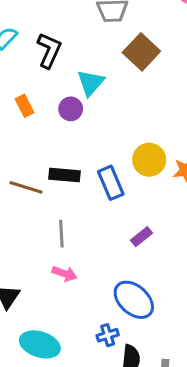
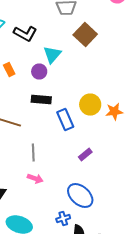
black L-shape: (49, 50) -> (25, 34), turned 95
black rectangle: (64, 175) -> (41, 100), moved

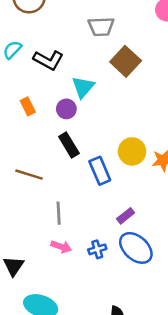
black rectangle: (41, 100) -> (69, 145), turned 54
blue ellipse: (80, 196) -> (136, 248), moved
blue cross: (63, 218) -> (97, 249), moved

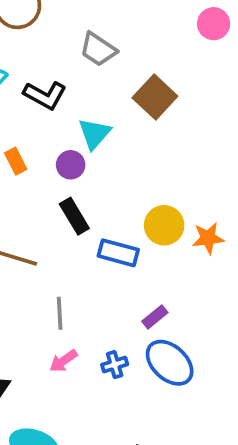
gray trapezoid: (101, 27) -> (98, 49), moved, turned 36
blue rectangle: (100, 171) -> (118, 253), turned -52
pink arrow: (61, 247) -> (63, 361), turned 126

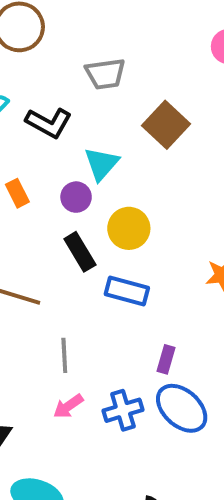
gray trapezoid: (98, 49) -> (105, 74), turned -42
yellow circle: (164, 225) -> (129, 228), moved
purple rectangle: (155, 317) -> (166, 359), turned -35
blue cross: (115, 365) -> (123, 410), size x1.4

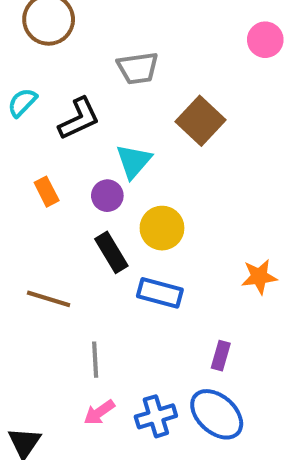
black L-shape: (49, 123) -> (79, 119), turned -54
purple rectangle: (166, 359) -> (221, 356), moved

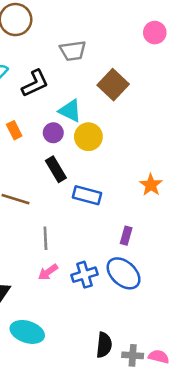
cyan triangle: (134, 161) -> (70, 111), turned -45
yellow circle: (162, 228) -> (88, 137), moved
orange star: (259, 277) -> (151, 185), turned -30

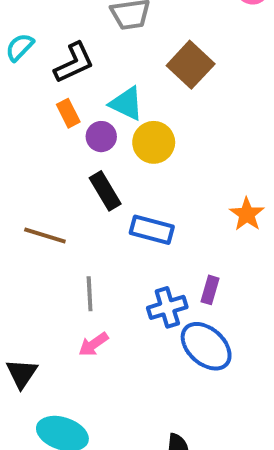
orange rectangle: (14, 130) -> (68, 113), moved
blue cross: (84, 275) -> (167, 307), moved

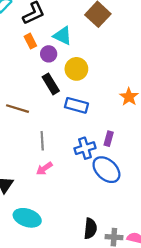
yellow circle: (154, 142) -> (76, 69), moved

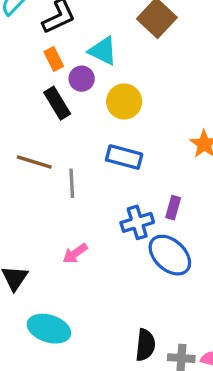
black rectangle: (51, 84) -> (57, 103), moved
gray line: (42, 141) -> (72, 183), moved

